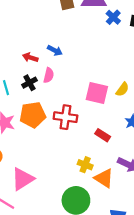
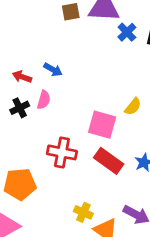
yellow semicircle: (122, 89) -> (133, 107), moved
orange pentagon: (33, 115) -> (20, 184), moved
red rectangle: (103, 135) -> (109, 161), moved, size x1.5

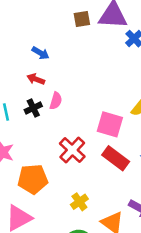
blue arrow: (53, 70) -> (41, 53), moved
red cross: (62, 152) -> (72, 150), turned 32
yellow cross: (83, 212) -> (79, 202), moved, turned 30

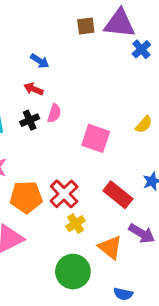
pink square: (110, 124) -> (96, 138), moved
red cross: (72, 150) -> (64, 194), moved
red rectangle: (116, 158) -> (118, 195), moved

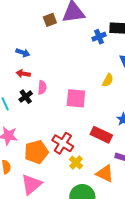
blue cross: (141, 49) -> (99, 37), moved, turned 32

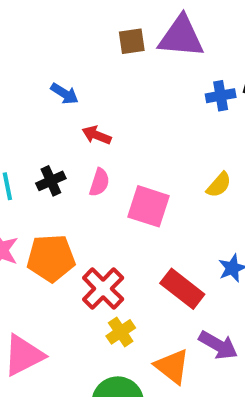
red arrow: (23, 74) -> (97, 135), moved
pink semicircle: (42, 87) -> (99, 182), moved
orange pentagon: (36, 152) -> (51, 258), moved

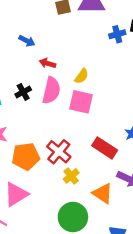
pink semicircle: (99, 182) -> (51, 90), size x1.6
yellow semicircle: (219, 185) -> (82, 76), moved
orange pentagon: (51, 258) -> (26, 156), moved

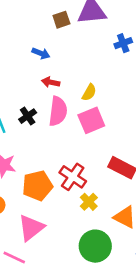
blue arrow: (27, 41) -> (41, 53), moved
pink square: (81, 102) -> (91, 120), turned -30

